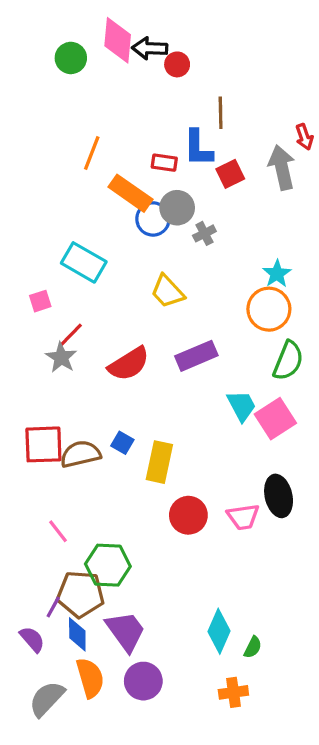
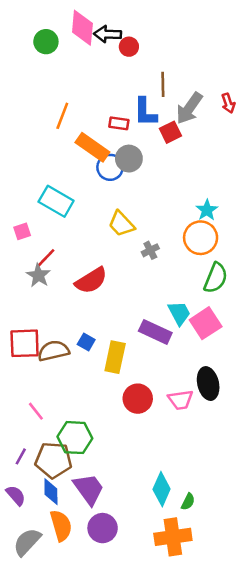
gray arrow: (282, 167) -> (189, 108), moved, turned -132
gray cross: (204, 233) -> (150, 250), moved
purple rectangle: (196, 356) -> (155, 332), moved, turned 48
purple line: (53, 607) -> (21, 456), moved
orange cross: (233, 692) -> (173, 537), size x1.6

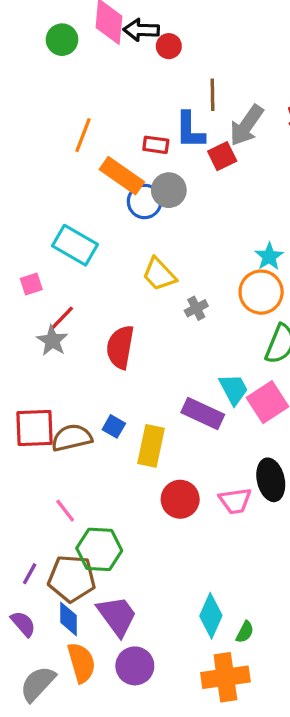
red semicircle: (91, 280) -> (120, 347), turned 132
pink line: (36, 411) -> (65, 511), moved

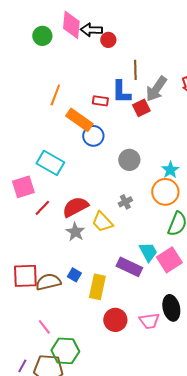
gray circle: (169, 190) -> (129, 160), moved
yellow trapezoid: (159, 274) -> (102, 222), moved
pink square: (31, 284) -> (23, 187), size x1.6
gray star: (52, 341) -> (75, 232), moved
red semicircle: (120, 347) -> (75, 207), moved, turned 52

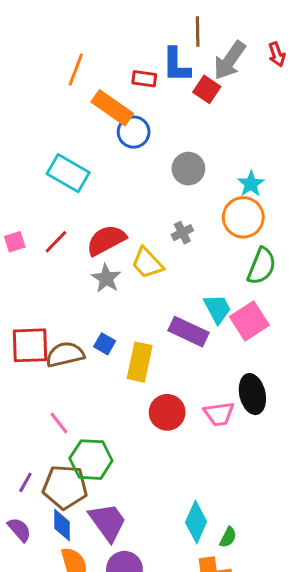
red square: (141, 108) -> (207, 89), turned -30
pink square: (23, 187) -> (15, 242), moved, size x0.6

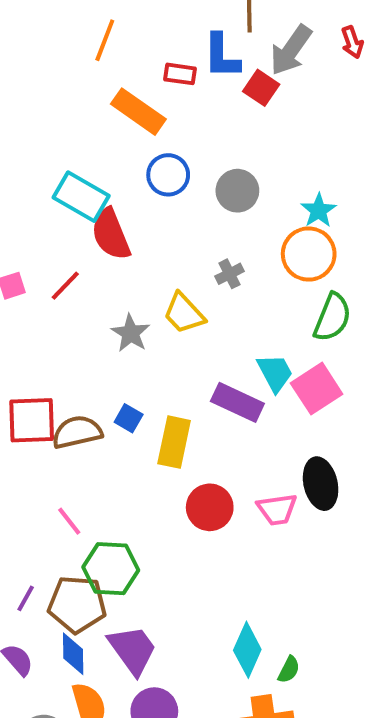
orange line: (76, 70) -> (105, 40), moved
blue circle: (134, 132) -> (168, 175), moved
red semicircle: (106, 240) -> (111, 234), moved, turned -84

